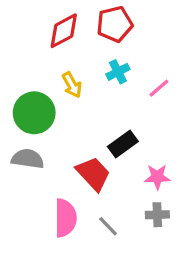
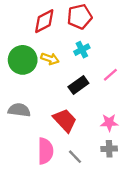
yellow arrow: (72, 85) -> (50, 59), turned -42
pink line: (159, 88) -> (110, 75), moved
green circle: (34, 113) -> (23, 60), moved
black rectangle: (123, 144) -> (78, 85), moved

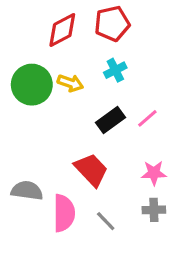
pink line: (110, 75) -> (147, 118), moved
gray semicircle: (19, 110) -> (27, 191), moved

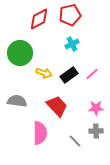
yellow arrow: (70, 83) -> (44, 73), moved
gray semicircle: (27, 191) -> (17, 101), moved
gray line: (106, 221) -> (75, 141), moved

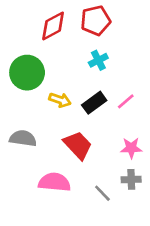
pink semicircle: (40, 133) -> (54, 182), turned -85

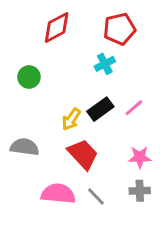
red pentagon: (96, 21) -> (119, 29), moved
green circle: (27, 73) -> (29, 77), size x0.6
yellow arrow: (60, 100) -> (71, 119), moved, turned 105
gray line: (102, 193) -> (96, 197), moved

